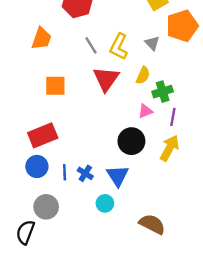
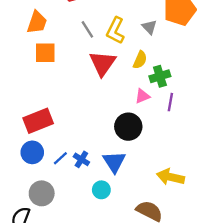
orange square: (55, 86) -> (45, 53), moved
yellow arrow: (169, 148) -> (170, 177), moved, turned -105
blue line: (65, 172) -> (60, 158), turned 49

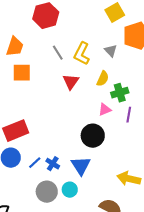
red triangle: (103, 63) -> (71, 82), size x0.7
gray circle: (42, 193) -> (47, 192), moved

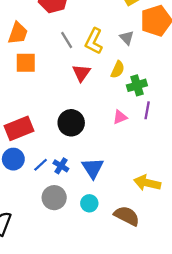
pink triangle: (105, 110) -> (120, 117), moved
black circle: (93, 136) -> (71, 123), moved
cyan circle: (70, 190) -> (89, 203), moved

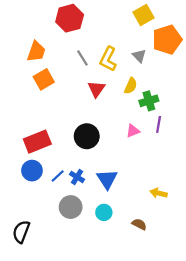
orange square: (26, 63) -> (44, 79), turned -30
yellow arrow: (147, 183) -> (159, 193), size x0.7
brown semicircle: (127, 216) -> (139, 224), size x0.6

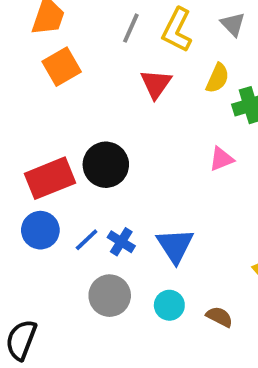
gray line: (82, 58) -> (131, 28), turned 56
black circle: (87, 136) -> (106, 165), moved
brown semicircle: (139, 224) -> (219, 317), moved

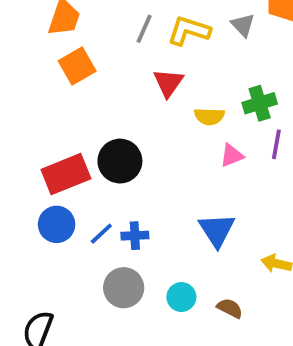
yellow L-shape: (177, 30) -> (189, 31), turned 81
yellow semicircle: (217, 78) -> (209, 116), moved, turned 68
blue cross: (121, 242) -> (135, 236), turned -35
blue triangle: (175, 246) -> (217, 230), moved

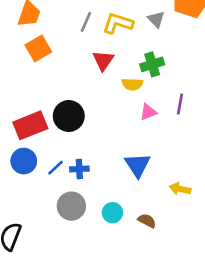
green cross: (260, 103) -> (152, 64), moved

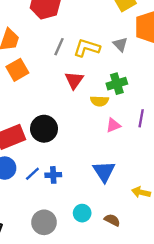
gray circle: (71, 206) -> (44, 222), moved

